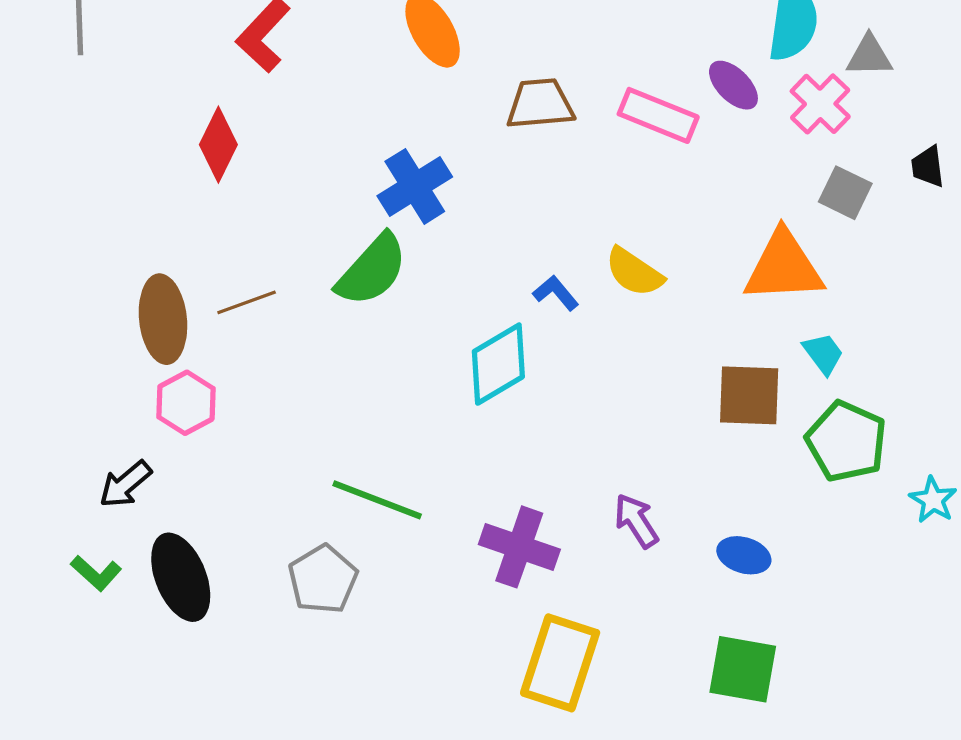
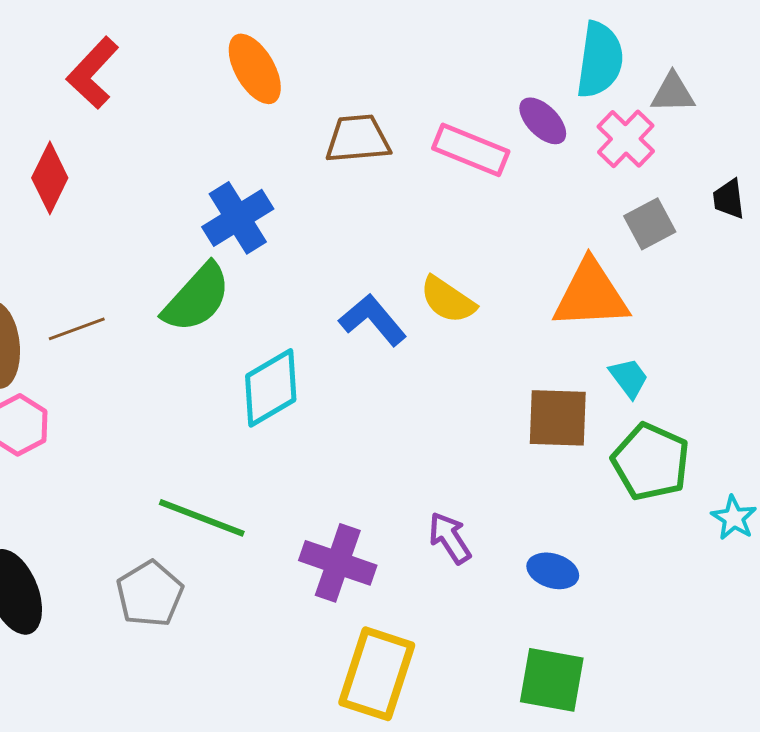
gray square: (845, 193) -> (650, 224), turned 36
blue L-shape: (556, 293) -> (373, 320), size x1.5
cyan diamond: (498, 364) -> (271, 388), moved

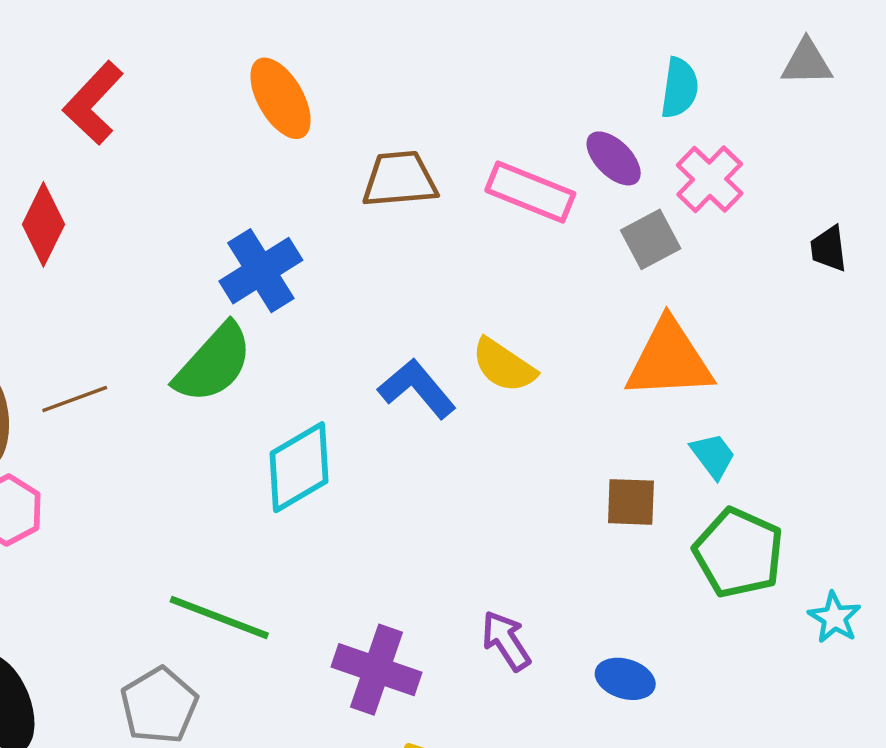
cyan semicircle: (600, 60) -> (680, 88), size x0.7
gray triangle: (673, 93) -> (807, 62), moved
gray square: (650, 224) -> (651, 239), moved
brown square: (558, 418) -> (631, 502), size x0.7

